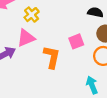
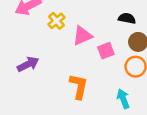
pink triangle: (26, 38) -> (82, 36), moved
orange L-shape: (52, 57) -> (79, 86), moved

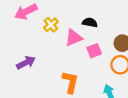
black semicircle: (127, 18) -> (90, 23), moved

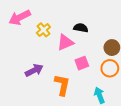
pink square: (94, 51) -> (82, 63), moved
purple arrow: (26, 63) -> (34, 70), moved

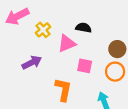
pink square: (82, 63) -> (85, 66), turned 32
purple arrow: (34, 70) -> (32, 63), moved

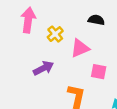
pink arrow: (17, 16) -> (28, 20), turned 125
black semicircle: (84, 28) -> (96, 20), moved

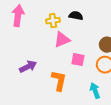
yellow cross: (55, 34) -> (53, 21), moved, turned 32
purple arrow: (43, 68) -> (28, 67), moved

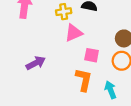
orange L-shape: (59, 81) -> (84, 80), moved

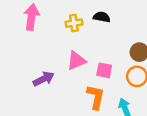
pink triangle: (74, 33) -> (76, 61), moved

